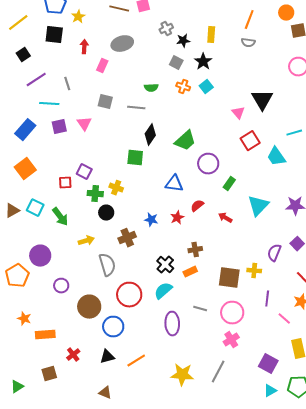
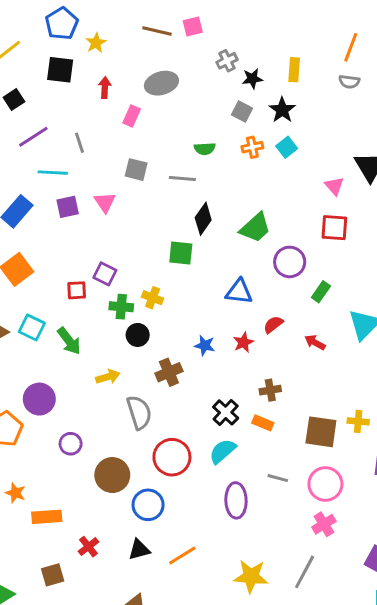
orange cross: (183, 87) -> (252, 147), turned -32
red square: (250, 141) -> (334, 228), moved, turned 36
orange rectangle: (190, 272) -> (263, 423), turned 48

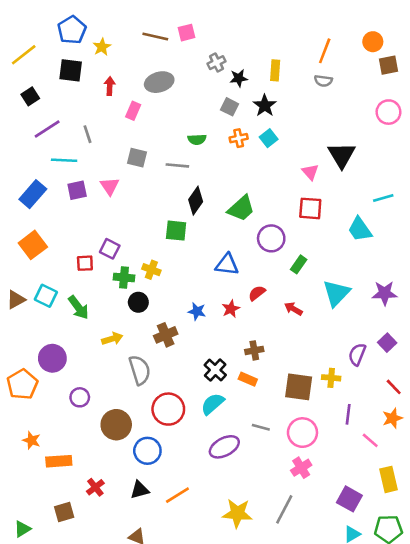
purple ellipse: (236, 500) -> (224, 447), turned 64

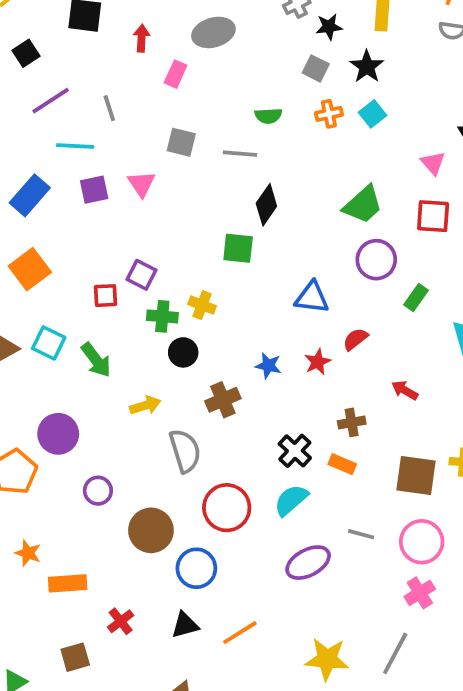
green trapezoid: (241, 208) -> (363, 205), moved
red arrow: (293, 309) -> (405, 390), moved

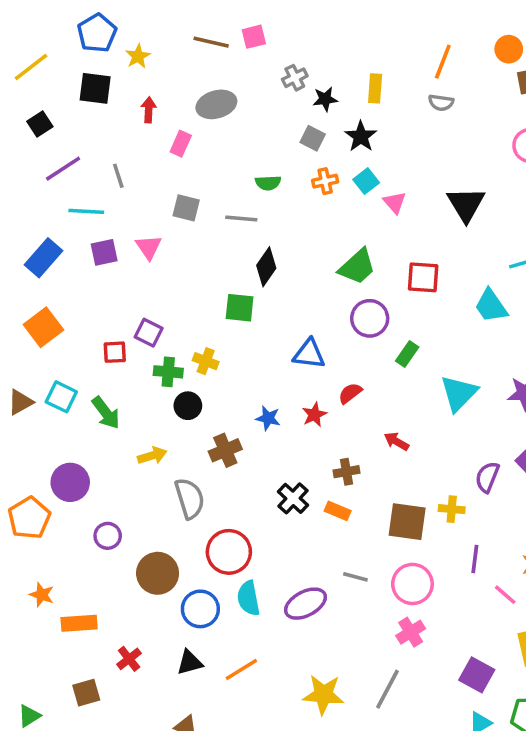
pink triangle: (433, 163) -> (395, 202), moved
cyan semicircle: (291, 500) -> (248, 598), moved, turned -60

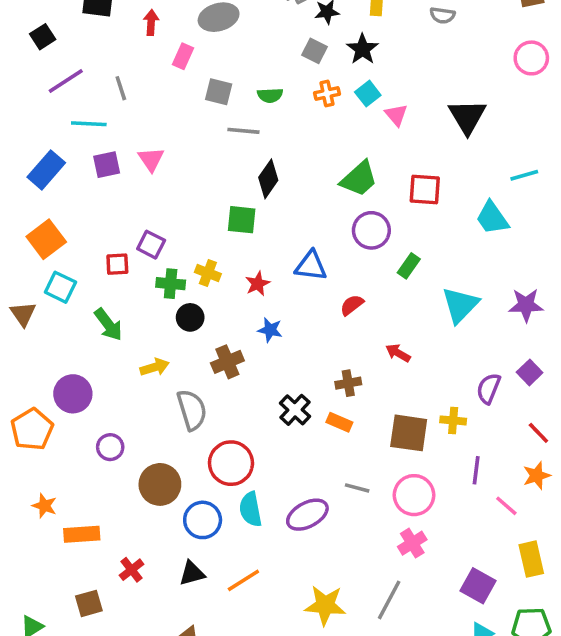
gray square: (186, 208) -> (219, 92), moved
cyan square: (61, 397) -> (60, 287), moved
brown triangle: (20, 402) -> (23, 314), turned -36
red star: (314, 415) -> (258, 284), moved

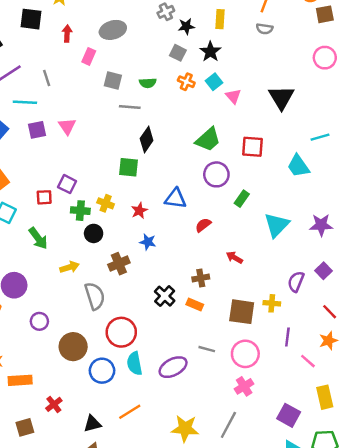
orange cross: (327, 94) -> (186, 82), turned 35
black triangle: (192, 573) -> (92, 424), moved

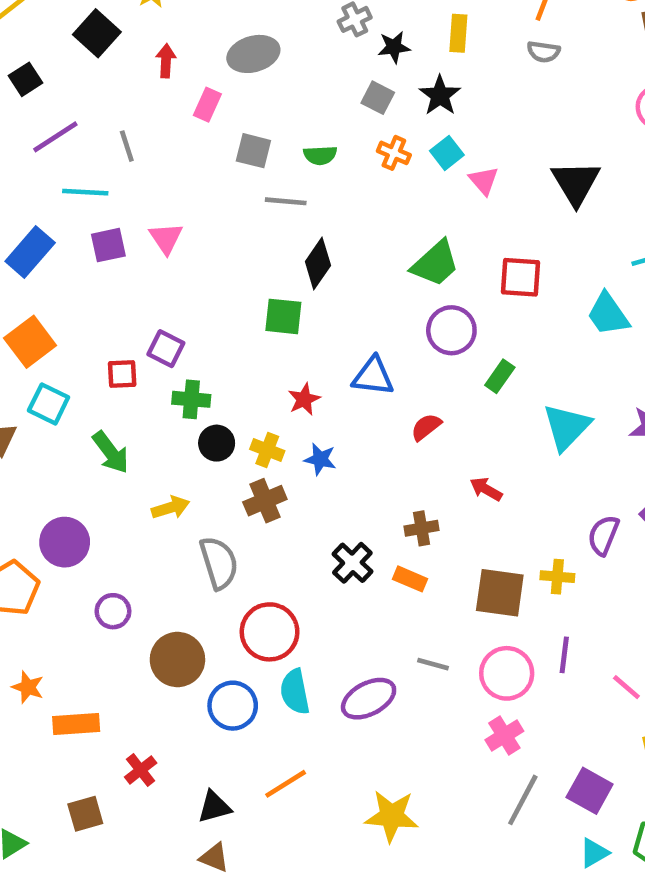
black square: (31, 19) -> (97, 33), turned 35
yellow cross: (106, 203) -> (267, 450), moved
purple line: (287, 337) -> (564, 655), moved
gray line: (228, 425) -> (523, 800), moved

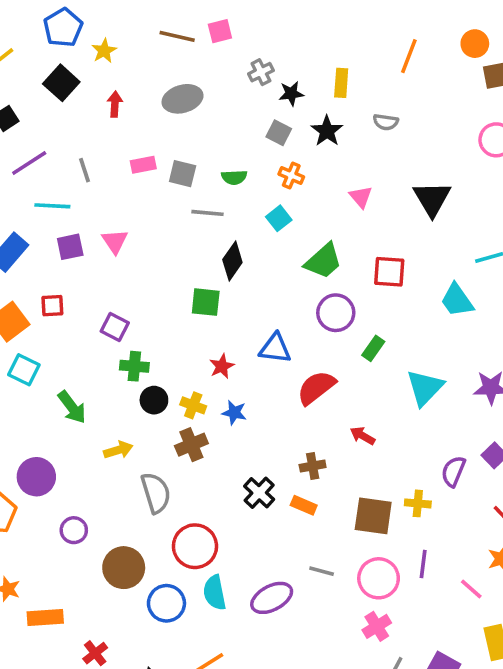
gray semicircle: (544, 52) -> (386, 122), moved
pink rectangle: (207, 105) -> (143, 165), moved, turned 55
cyan square: (447, 153) -> (279, 218), moved
red square: (122, 374) -> (52, 306), moved
red semicircle: (426, 427) -> (316, 388), size x1.6

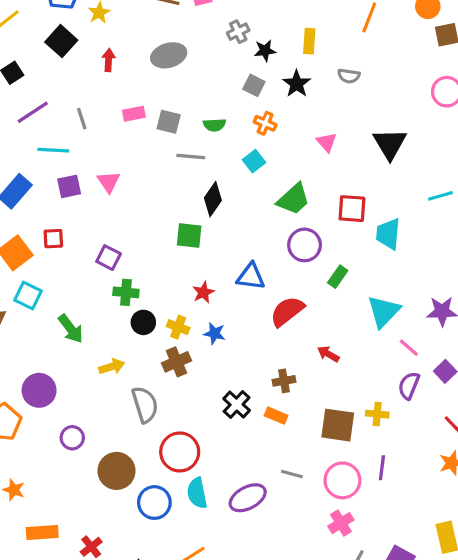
cyan trapezoid: (457, 300) -> (388, 234), moved, turned 40
pink line: (471, 589) -> (409, 348), moved
orange rectangle: (45, 618) -> (42, 533), moved

